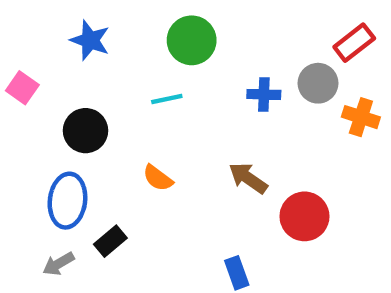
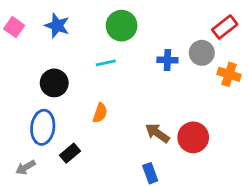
pink square: (22, 88) -> (14, 27), moved
orange semicircle: (158, 178) -> (100, 113), turned -108
brown arrow: (248, 178) -> (157, 133), moved
gray arrow: (58, 264) -> (26, 167), moved

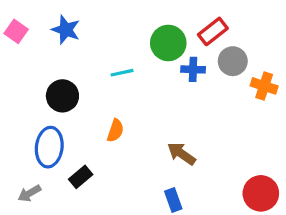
green circle: (122, 26) -> (168, 43), moved
red rectangle: (225, 27) -> (213, 31), moved
red circle: (193, 137) -> (261, 193), moved

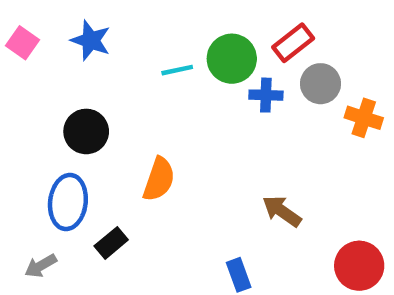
cyan line: (122, 73) -> (177, 70), moved
orange semicircle: (115, 131) -> (159, 179), size x1.4
brown arrow: (181, 154) -> (282, 211), moved

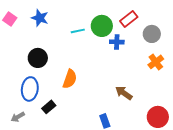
gray circle: (321, 84) -> (152, 34), moved
orange cross: (364, 118) -> (156, 62), moved, turned 35

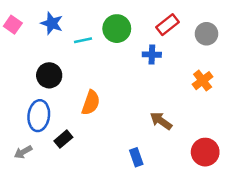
green circle: (102, 26) -> (117, 29), moved
cyan line: (78, 31) -> (83, 40), moved
gray circle: (152, 34) -> (206, 34), moved

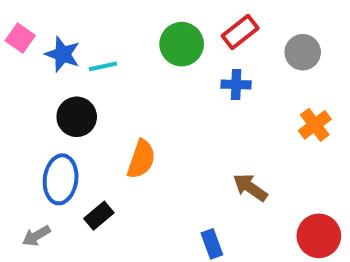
blue star: (52, 23) -> (63, 54), moved
red rectangle: (167, 25) -> (240, 32), moved
gray circle: (206, 34) -> (303, 52), moved
cyan line: (83, 40) -> (103, 66), moved

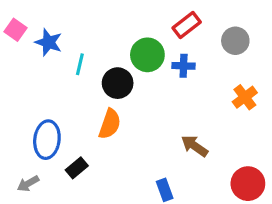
green circle: (182, 44) -> (147, 55), moved
cyan line: (103, 66) -> (80, 64), moved, turned -65
black circle: (77, 117) -> (118, 83), moved

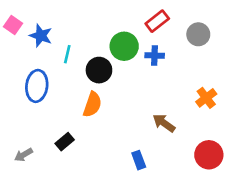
orange cross: (245, 97) -> (206, 98), moved
blue ellipse: (47, 140) -> (37, 86), moved

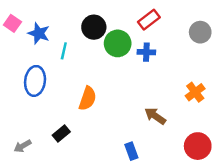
gray circle: (198, 34) -> (200, 32), moved
black circle: (99, 70) -> (94, 27), moved

